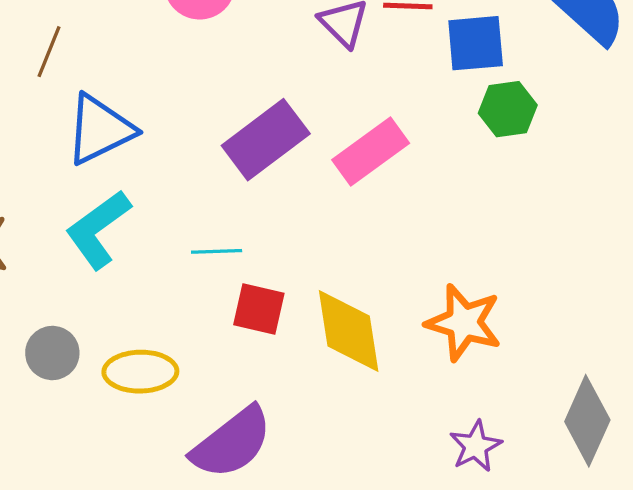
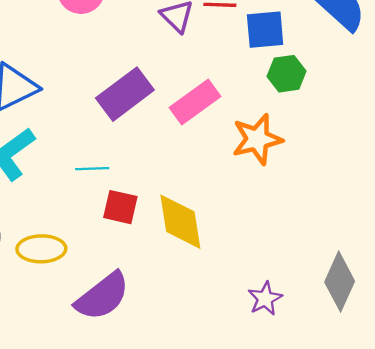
orange star: (464, 323) -> (257, 139), moved, turned -30

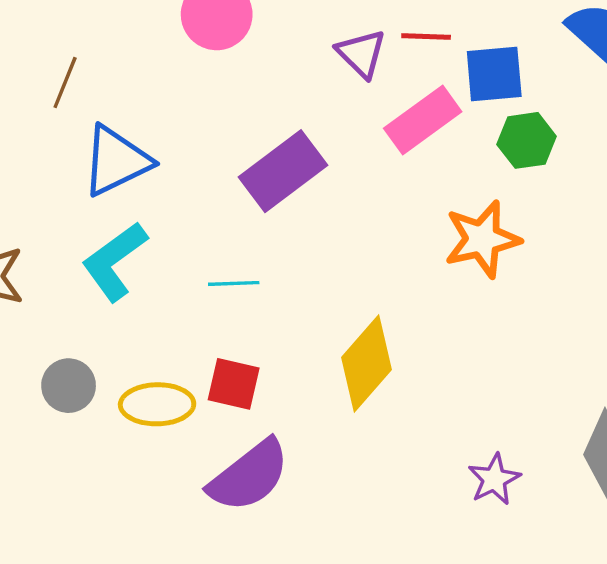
pink rectangle: (195, 102) -> (423, 120), moved
red square: (120, 207) -> (234, 384), moved
yellow diamond: (180, 222) -> (366, 363), turned 50

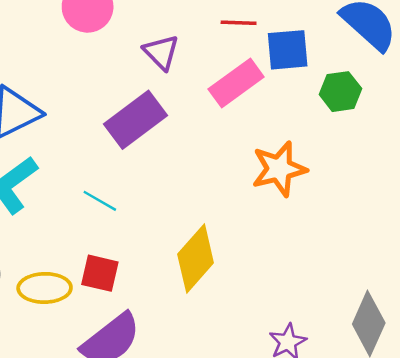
purple triangle: (361, 54) -> (161, 52), moved
green hexagon: (527, 140) -> (340, 92), moved
cyan line: (234, 283) -> (100, 201), turned 32

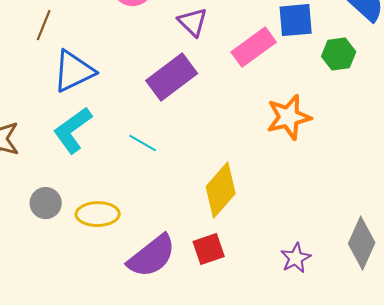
red square: (100, 273) -> (209, 249), moved, turned -32

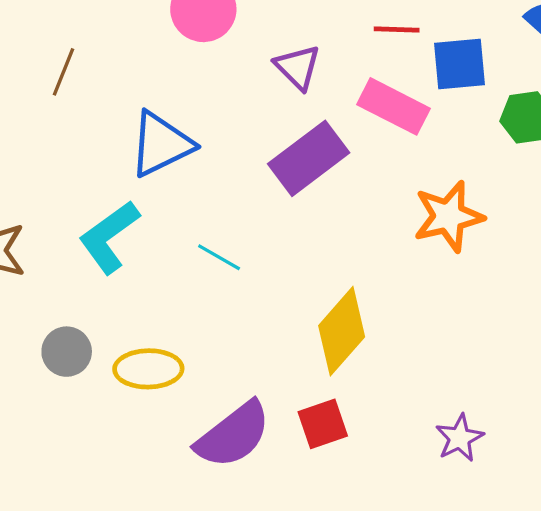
pink rectangle: (254, 47) -> (393, 106), turned 63
blue triangle: (74, 71) -> (161, 144), moved
purple rectangle: (172, 77) -> (309, 158), moved

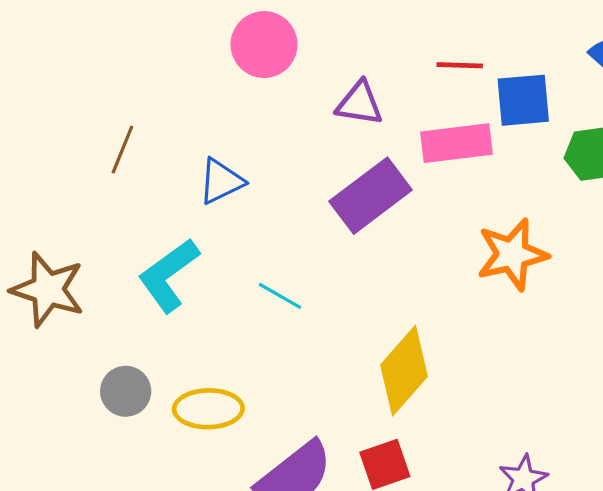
purple triangle: (298, 67) -> (359, 103), turned -36
brown line: (63, 72) -> (122, 150), moved
pink rectangle: (393, 106) -> (456, 143), turned -34
blue triangle: (161, 144) -> (221, 181), size x0.7

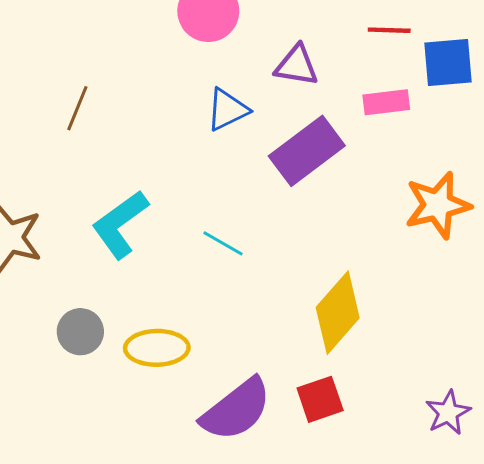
pink rectangle: (456, 143) -> (386, 102), size x0.7
blue triangle: (221, 181) -> (227, 110), moved

